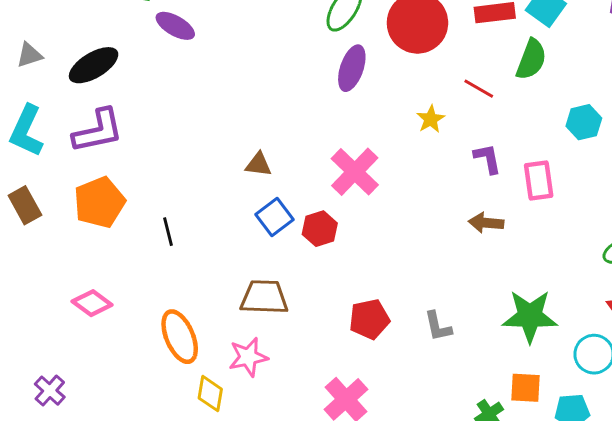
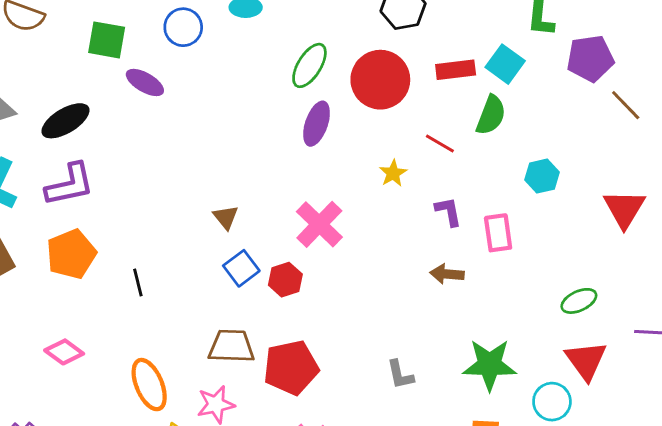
brown triangle: (258, 164) -> (226, 217), turned 44
red pentagon: (369, 319) -> (291, 368), moved, size x1.4

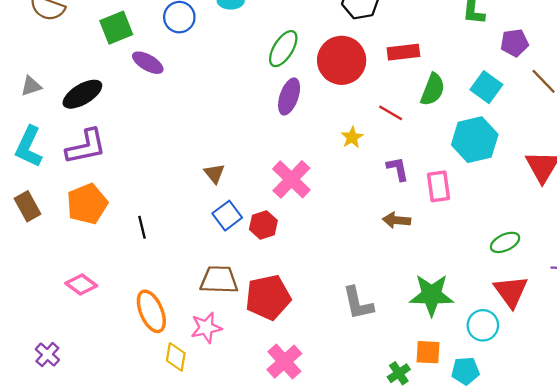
green square: (107, 40) -> (116, 28), turned -32
purple pentagon: (590, 58) -> (514, 43), size x0.7
cyan square: (505, 64) -> (486, 87), moved
cyan hexagon: (542, 176) -> (475, 140), size x1.6
gray L-shape: (400, 375) -> (358, 303), size x1.4

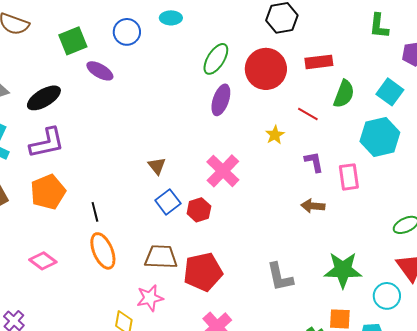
orange ellipse: (151, 311) -> (103, 251), moved

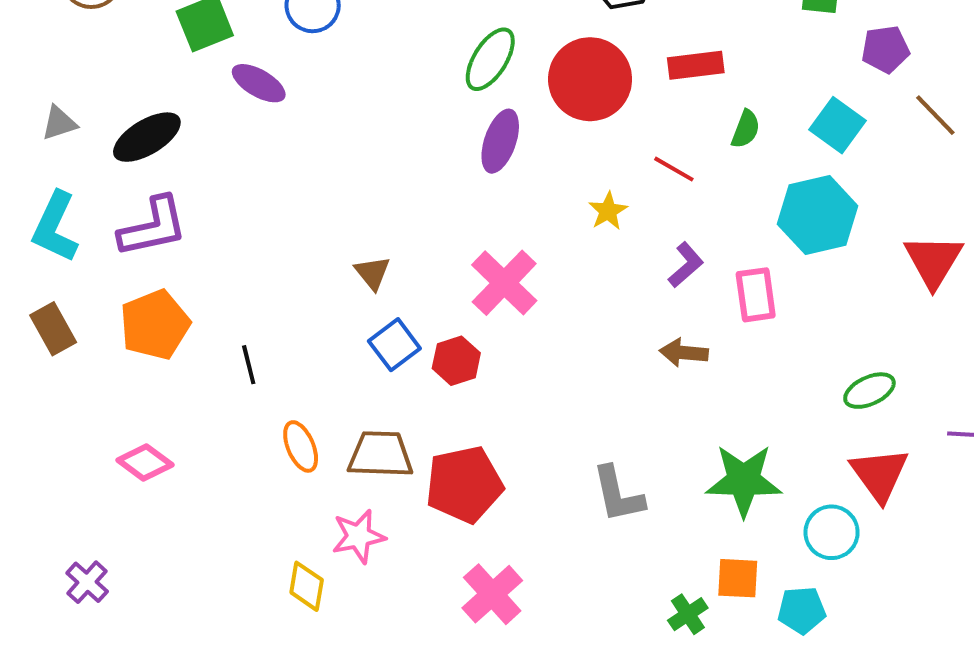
green semicircle: (344, 94) -> (746, 129), size x0.7
purple L-shape: (314, 162) -> (686, 265), turned 60
orange ellipse: (103, 251) -> (301, 446), moved, size x0.7

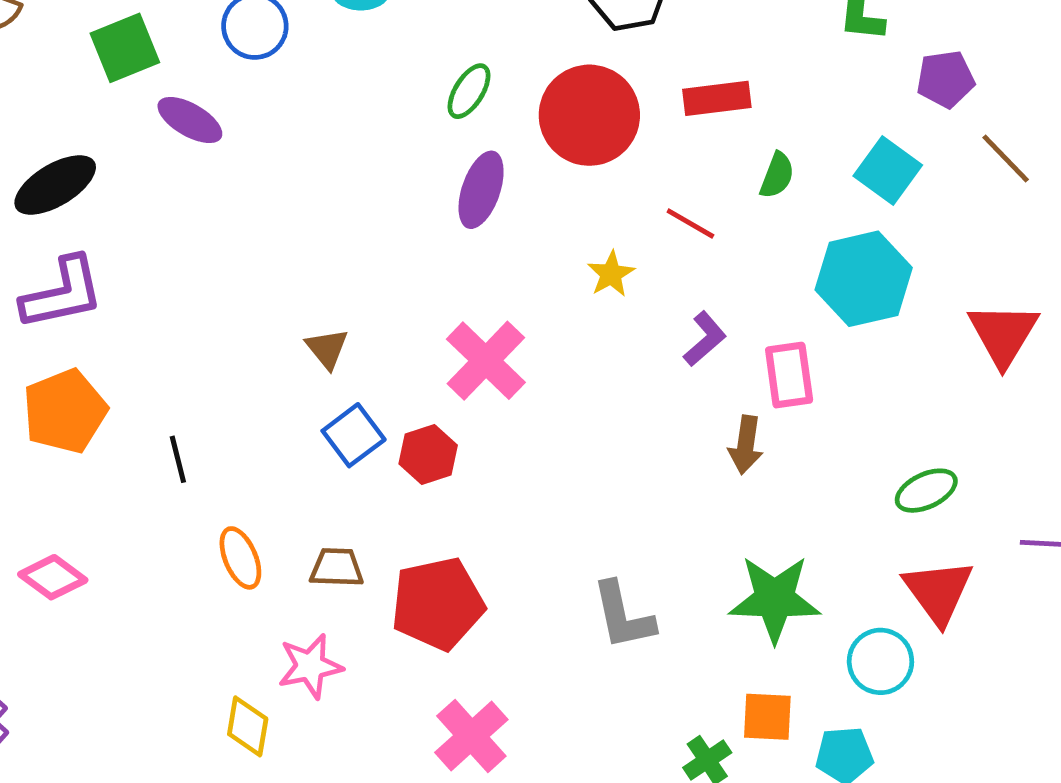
green ellipse: (490, 59) -> (469, 91), size x0.7
brown arrow: (684, 353) -> (746, 445), moved, turned -87
brown trapezoid: (380, 454) -> (337, 568), size x0.7

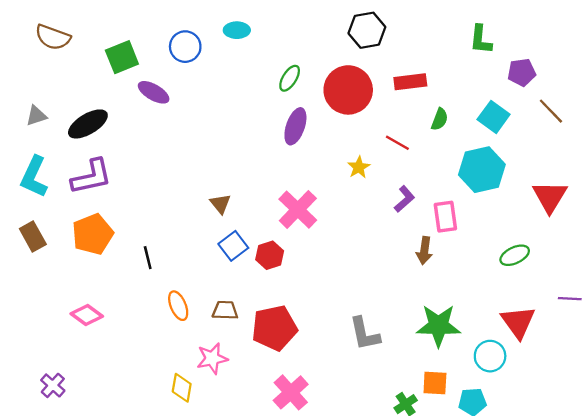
green ellipse: (926, 491) -> (515, 255), moved

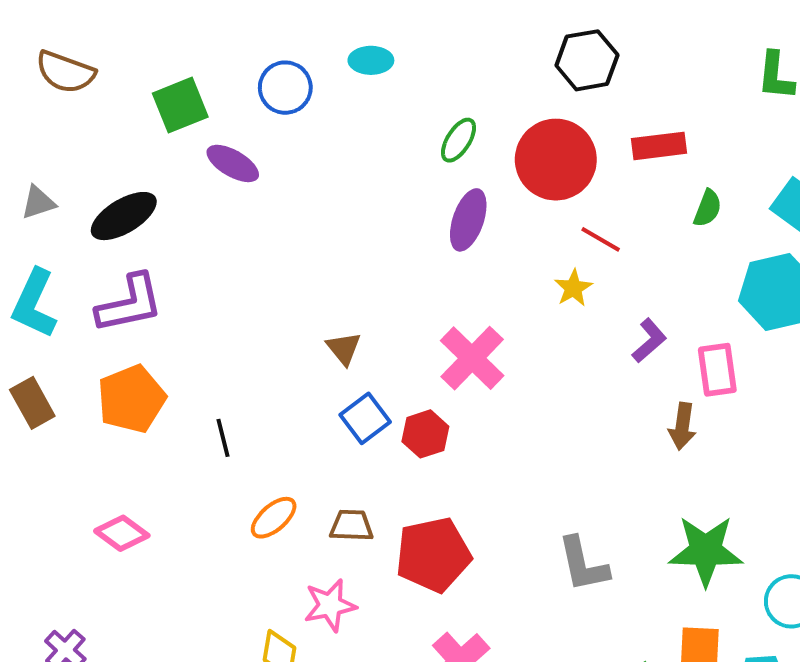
red line: (397, 143) -> (601, 239), moved
orange ellipse: (178, 306) -> (274, 518), turned 72

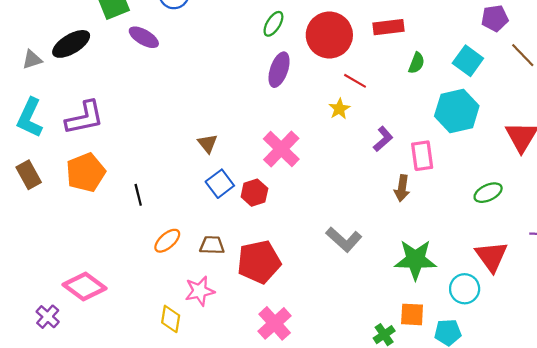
black ellipse: (124, 216) -> (71, 44), moved
pink diamond: (122, 533) -> (85, 287), moved, size x1.4
gray L-shape: (583, 564) -> (344, 240), moved, turned -36

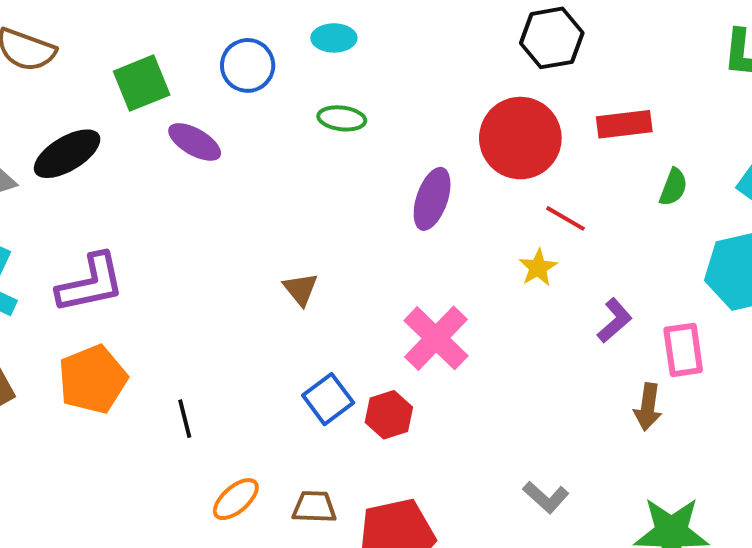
green ellipse: (273, 24) -> (342, 118), moved, turned 65
brown triangle: (207, 143) -> (301, 289), moved
gray L-shape: (344, 240) -> (546, 497), size x0.7

